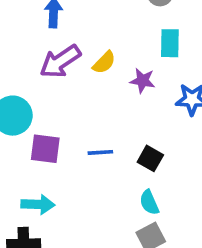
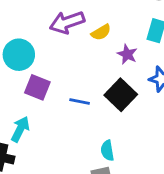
black square: (150, 158) -> (121, 95), moved, size x1.5
cyan arrow: (38, 204) -> (20, 129), turned -80

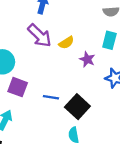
purple arrow: (67, 22) -> (39, 36), turned -115
black square: (121, 95) -> (77, 107), moved

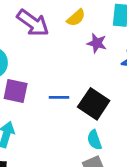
yellow semicircle: (66, 43) -> (76, 18), moved

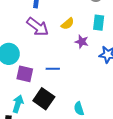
blue line: (59, 97) -> (53, 69), moved
black square: (94, 104) -> (44, 99), moved

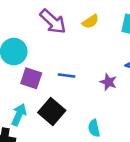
purple star: (82, 42) -> (108, 82), moved

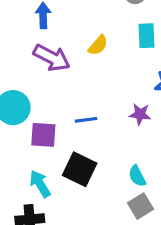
cyan arrow: (19, 115) -> (40, 184), turned -40

